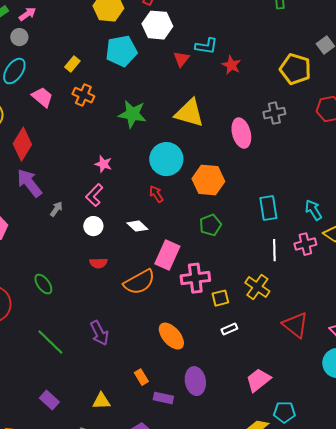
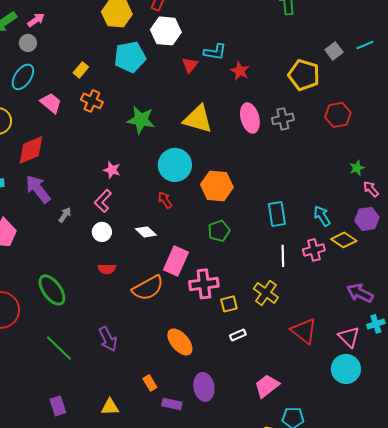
pink ellipse: (241, 133) -> (250, 118), moved
red diamond: (22, 144) -> (31, 150), turned 36
green ellipse: (43, 284) -> (52, 290), size x1.5
purple rectangle: (49, 400) -> (58, 406), turned 30

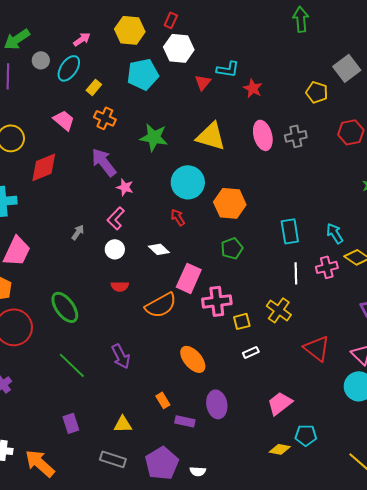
pink arrow: (36, 20) -> (82, 39), moved
gray square: (334, 51) -> (347, 68), size x1.5
yellow pentagon: (304, 75) -> (317, 92), size x0.7
cyan ellipse: (23, 77) -> (69, 68), moved
purple arrow: (38, 189) -> (104, 162), moved

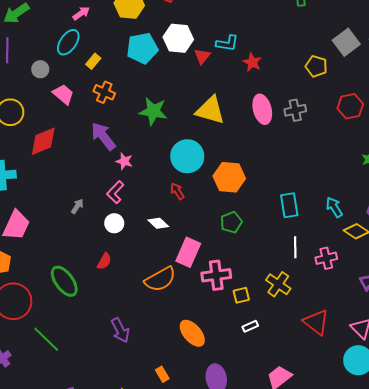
white hexagon: (179, 48) -> (178, 38), moved
gray circle: (41, 60) -> (40, 69), moved
pink cross: (327, 267) -> (326, 258), moved
red semicircle: (120, 286) -> (104, 261), moved, turned -60
green line: (72, 365) -> (46, 339), moved

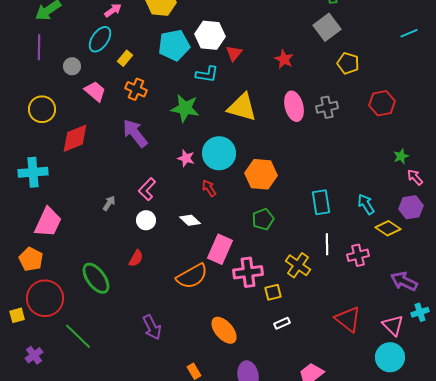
gray square: (346, 42) -> (327, 27), moved
cyan L-shape: (227, 43) -> (207, 74), moved
pink star: (124, 161) -> (186, 158), moved
yellow cross: (278, 284) -> (298, 265), moved

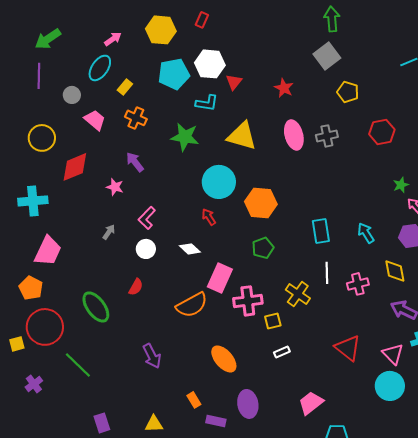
purple arrow: (135, 133) -> (135, 162), size x0.7
pink star: (186, 158) -> (115, 187), moved
yellow diamond: (388, 228) -> (395, 271), moved, turned 45

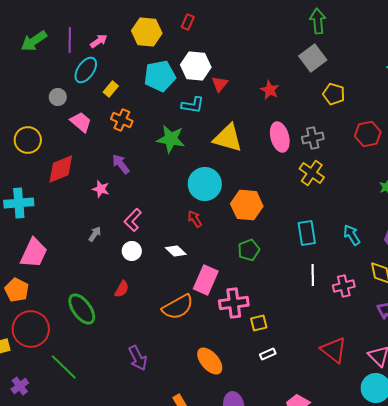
purple line: (39, 76) -> (70, 40), moved
yellow cross: (298, 294) -> (312, 173), moved

